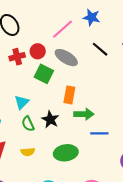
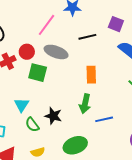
black line: (100, 49) -> (87, 37), turned -42
orange rectangle: (69, 95) -> (91, 75), moved
green arrow: (84, 114) -> (85, 104), turned 114

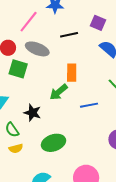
green arrow: (85, 104) -> (59, 92), moved, turned 36
blue line: (104, 119) -> (89, 105), moved
green semicircle: (32, 125) -> (12, 130), moved

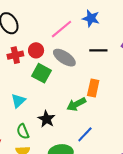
blue line: (89, 105) -> (85, 134), moved, turned -48

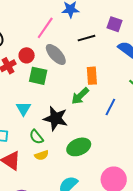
gray ellipse: (64, 58) -> (56, 54), turned 30
black star: (46, 119) -> (56, 118), size x1.4
blue line: (85, 134) -> (110, 107), moved

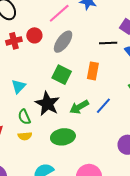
black line: (86, 38) -> (108, 43), moved
gray ellipse: (56, 54) -> (63, 42), turned 65
green square: (38, 76) -> (62, 75), moved
green arrow: (80, 96) -> (79, 107), moved

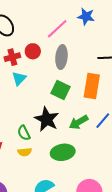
gray ellipse: (63, 42) -> (61, 57), turned -30
orange rectangle: (93, 71) -> (92, 86), size x1.4
cyan triangle: (19, 86) -> (19, 78), moved

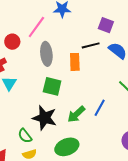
red circle: (33, 51) -> (12, 42), moved
orange rectangle: (92, 86) -> (75, 62), moved, size x0.7

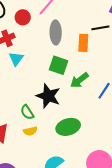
green arrow: (76, 114) -> (79, 80), moved

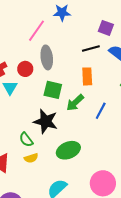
red circle: (23, 17) -> (25, 69), moved
orange rectangle: (83, 43) -> (87, 76), moved

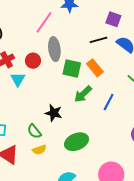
orange rectangle: (87, 76) -> (95, 68), turned -36
green square: (53, 90) -> (72, 69), moved
black star: (46, 121) -> (54, 113), size x0.7

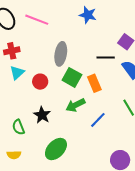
pink line: (44, 22) -> (37, 20), moved, turned 60
red circle: (33, 61) -> (40, 82), moved
green ellipse: (76, 142) -> (56, 149), turned -40
yellow semicircle: (39, 150) -> (14, 155), moved

